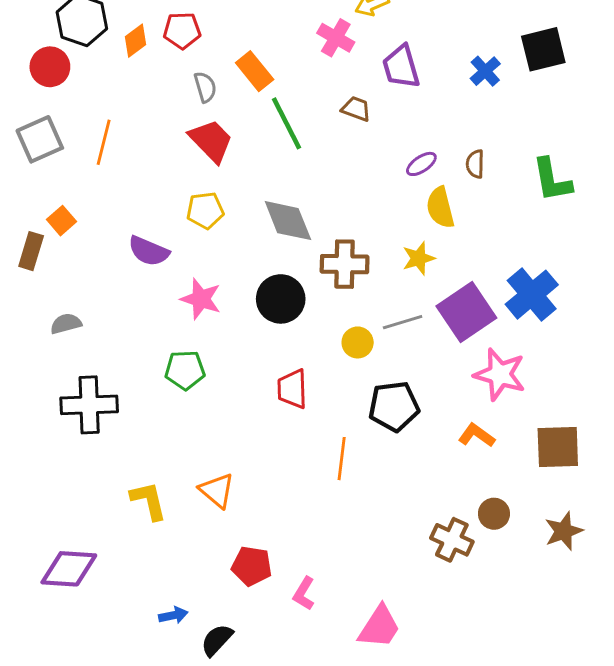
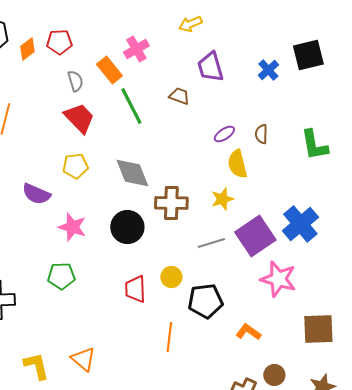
pink cross: (336, 38) -> (136, 49), moved, turned 30
yellow circle: (358, 342) -> (171, 277), moved
orange L-shape: (477, 435) -> (248, 332), moved

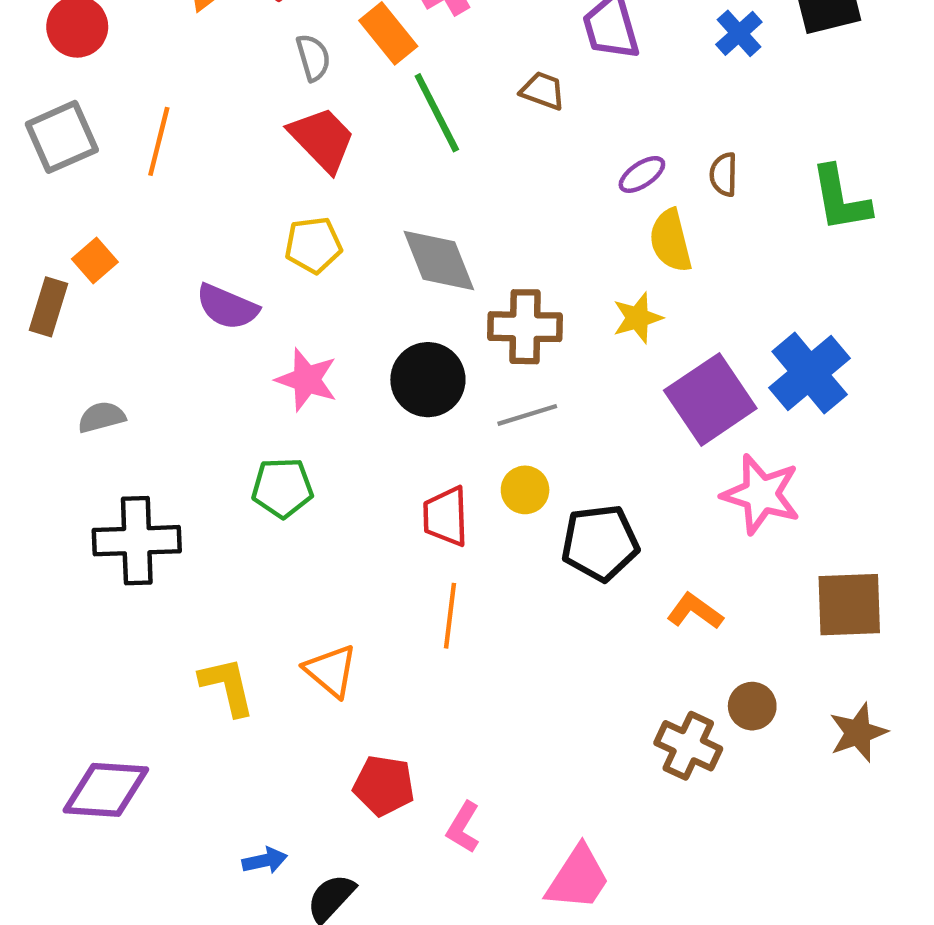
gray line: (211, 243) -> (527, 415), moved
orange line: (169, 337) -> (450, 616), moved

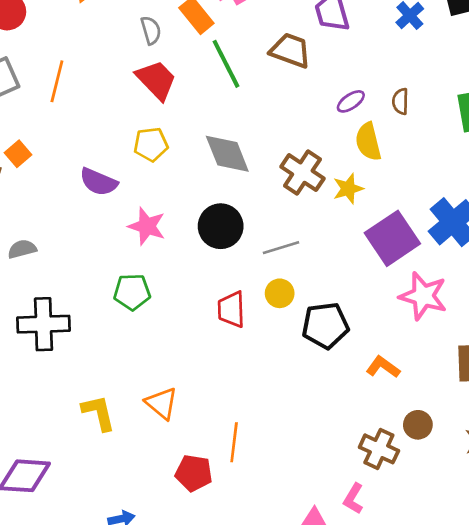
brown trapezoid: (543, 91) -> (290, 50), size x1.5
brown cross: (525, 327) -> (302, 173), moved, turned 33
orange line: (450, 616) -> (234, 442), moved
pink L-shape: (463, 827) -> (353, 499), moved

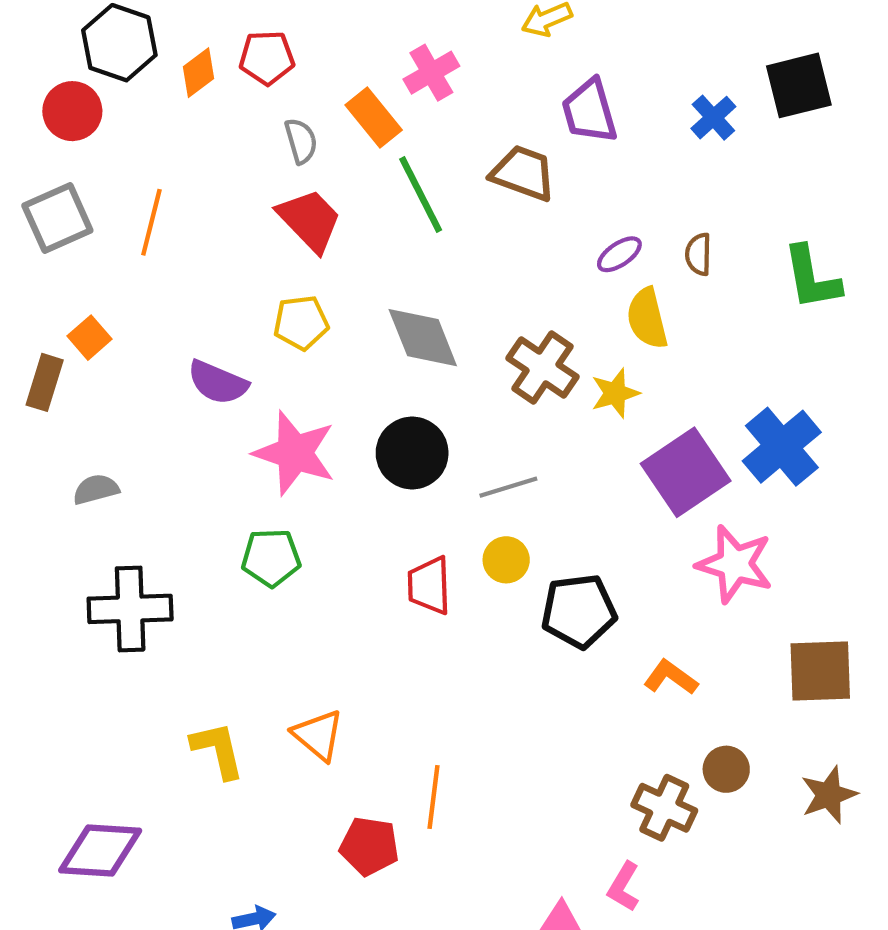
pink star: (147, 226) -> (295, 453), size x1.4

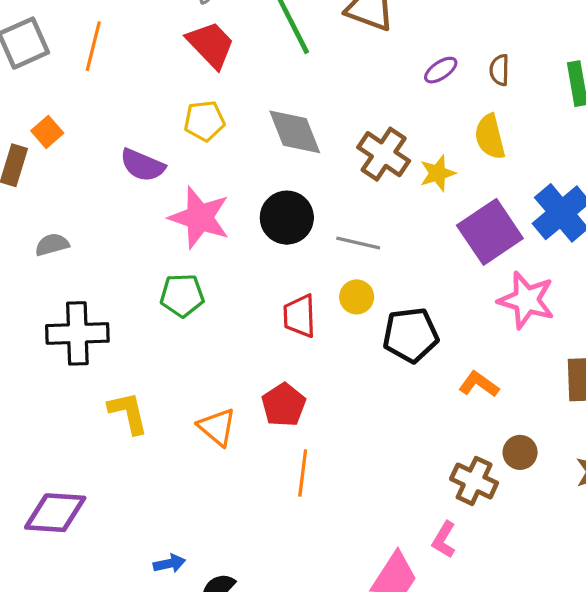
yellow semicircle: (647, 318) -> (490, 137), moved
gray line: (508, 487) -> (358, 243), turned 30
yellow L-shape: (218, 750) -> (128, 413), moved
red pentagon: (369, 846) -> (284, 405), moved, turned 30

